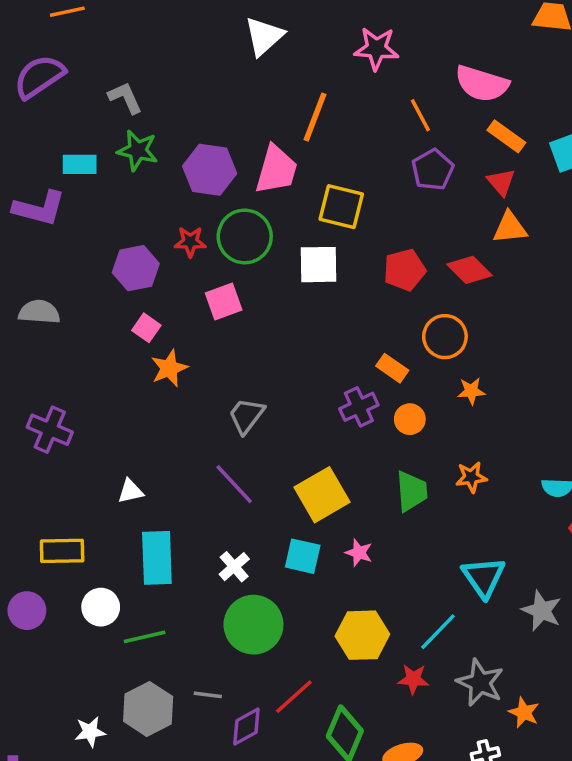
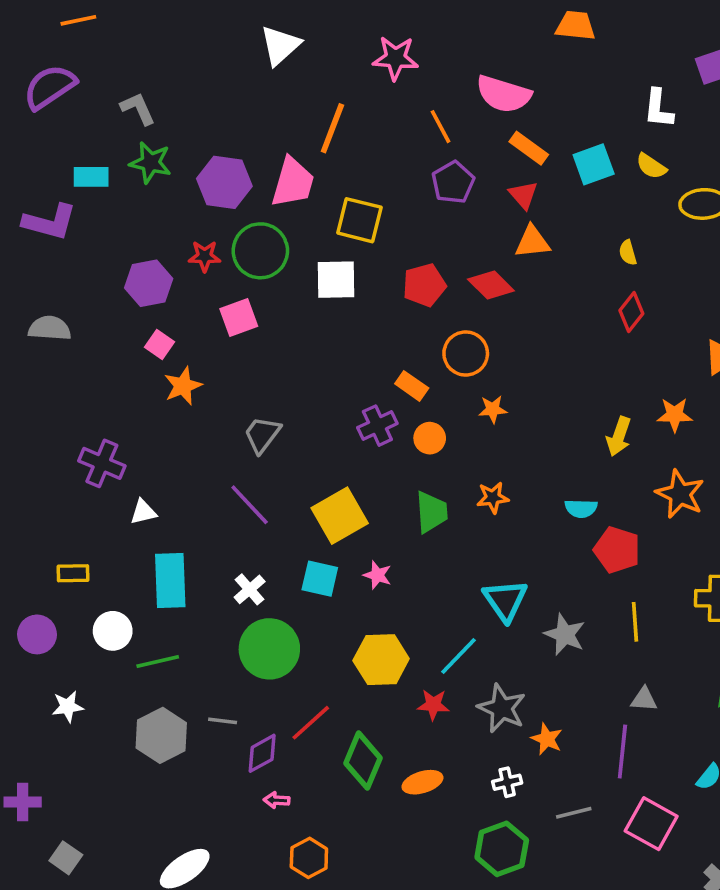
purple cross: (50, 430) -> (102, 463), moved
yellow rectangle: (62, 551) -> (73, 573), size x0.7
white star: (90, 732) -> (68, 707), moved

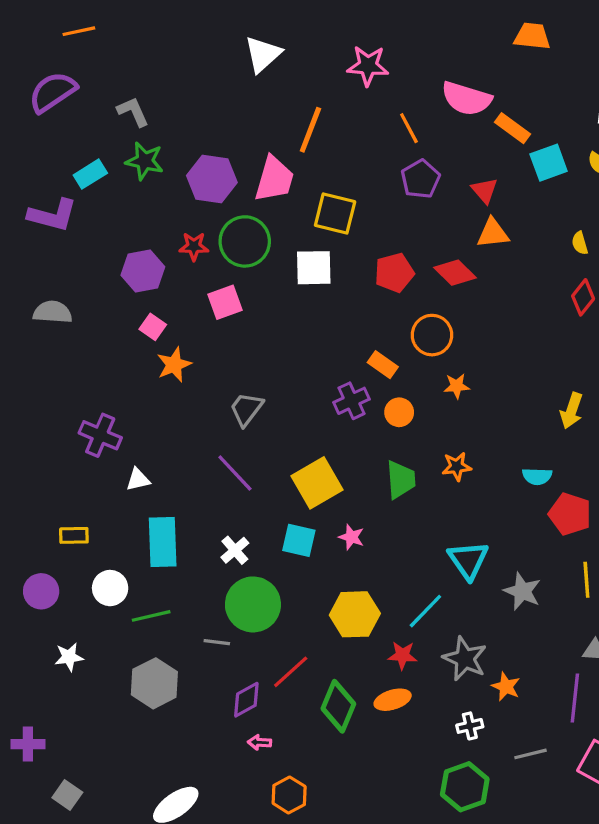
orange rectangle: (529, 148) -> (512, 128), moved
cyan rectangle: (91, 177) -> (90, 174), turned -32
gray line: (223, 721) -> (217, 642), moved
orange ellipse: (422, 782) -> (393, 700), moved

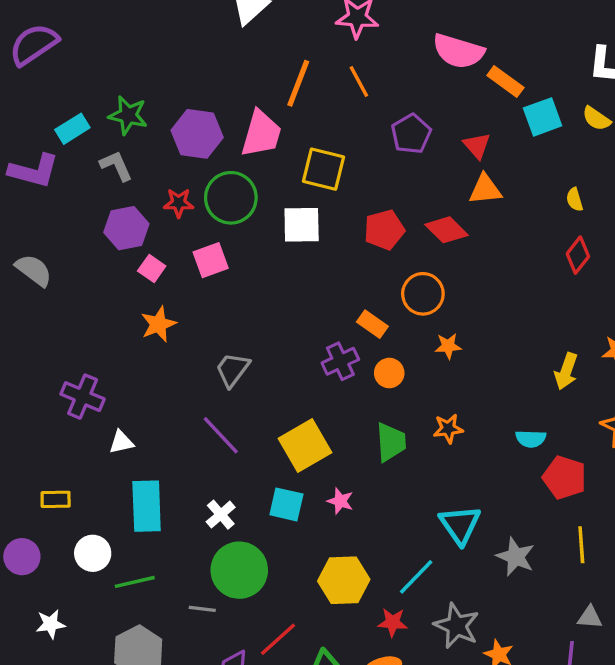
gray L-shape: (133, 112) -> (116, 166), moved
orange line: (409, 128) -> (359, 82), moved
gray semicircle: (53, 312) -> (34, 270), turned 33
pink square: (153, 327) -> (152, 269), moved

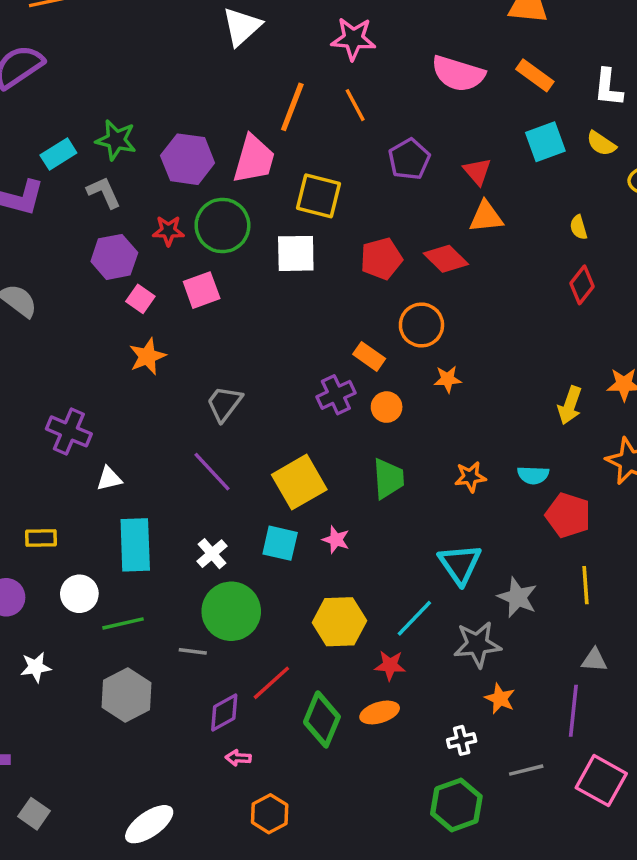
orange rectangle: (505, 82) -> (535, 75), moved
orange star: (448, 429) -> (470, 477), moved
gray star: (457, 626) -> (477, 644), moved, turned -30

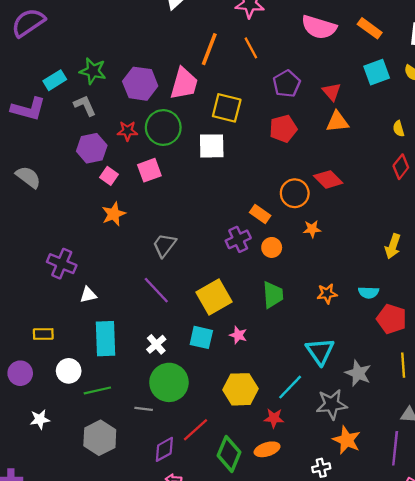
red pentagon: (381, 259) -> (283, 129), moved
red diamond: (446, 259) -> (328, 179), moved
orange star: (500, 699) -> (347, 440), size x1.4

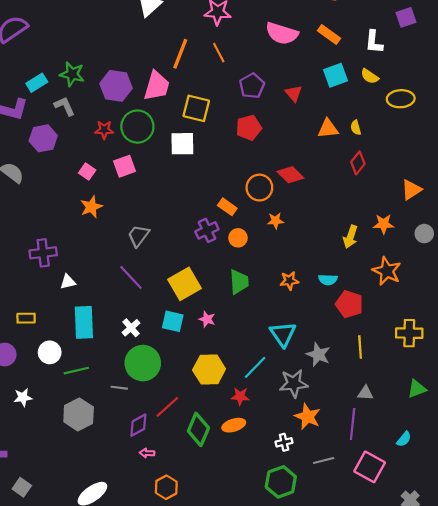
orange triangle: (337, 122) -> (328, 129), moved
purple hexagon: (92, 148) -> (43, 138), moved
purple cross: (62, 264) -> (43, 253), turned -30

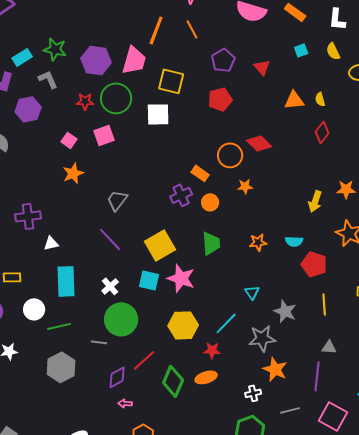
cyan square: (335, 75) -> (301, 50), size x0.6
yellow semicircle: (370, 76) -> (333, 51), turned 30
pink star: (207, 319) -> (181, 278), size x1.8
cyan triangle: (283, 334) -> (252, 292), size x0.6

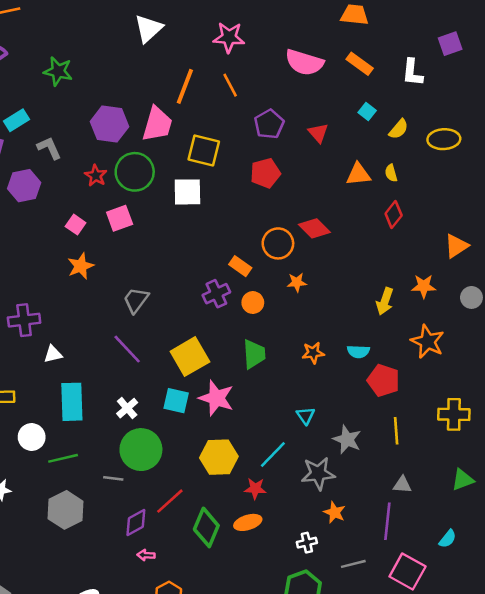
green star: (55, 49) -> (58, 71), moved
cyan square: (301, 50) -> (367, 111), turned -32
yellow semicircle: (333, 51) -> (399, 129), moved, turned -114
red star: (85, 101) -> (96, 176), turned 30
orange star: (275, 369) -> (334, 512), size x0.7

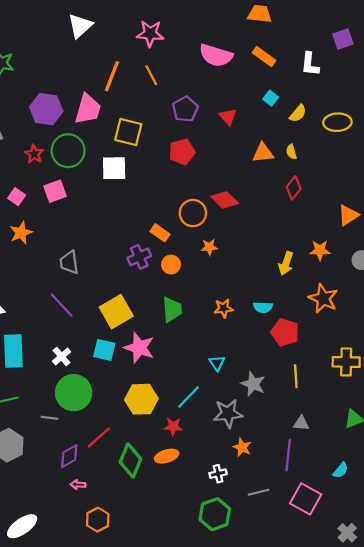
gray trapezoid: (136, 300) -> (69, 262), turned -45

